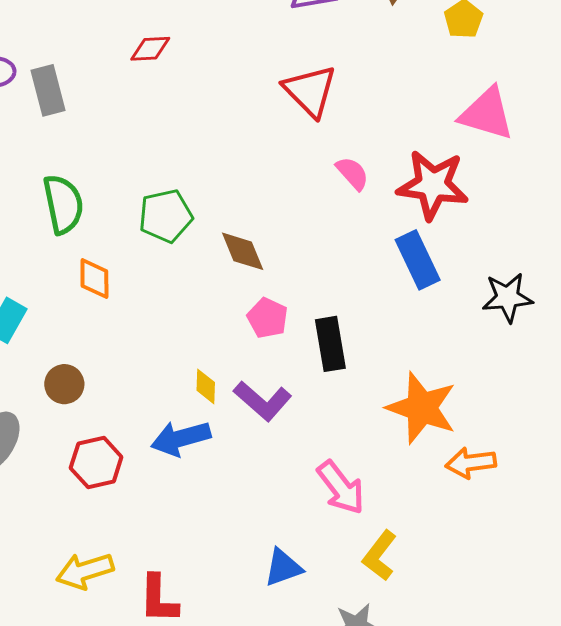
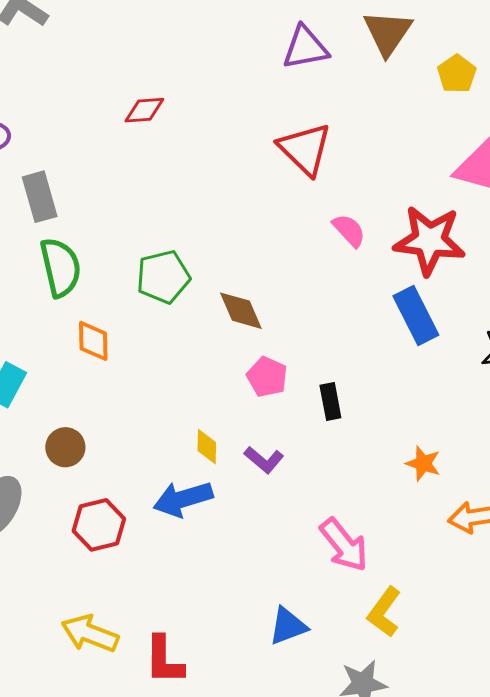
gray rectangle: (48, 90) -> (40, 197), moved
black rectangle: (330, 344) -> (330, 402), size x0.7
purple L-shape: (263, 401) -> (264, 460), size x0.7
orange star: (422, 408) -> (423, 463), size x0.5
yellow arrow: (85, 571) -> (90, 633), turned 40

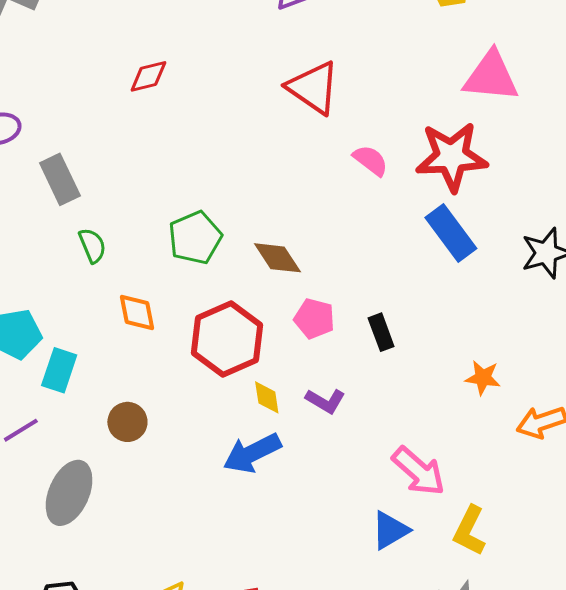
green semicircle: (61, 267) -> (92, 245), size x0.6
red hexagon: (99, 525) -> (227, 339), moved, size x1.4
blue triangle: (288, 626) -> (390, 530), moved

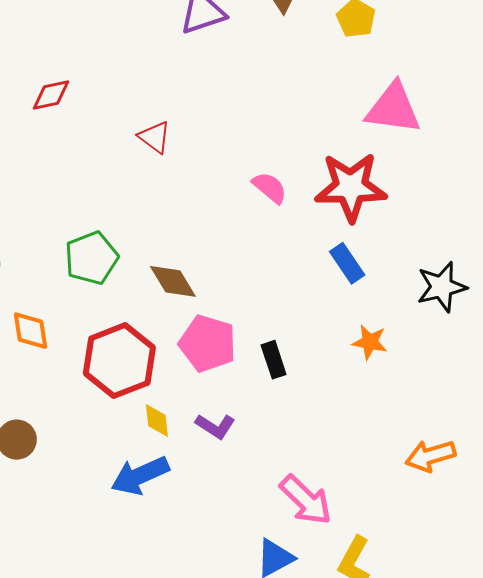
red triangle: (313, 88) -> (155, 137), moved, size x0.6
blue rectangle: (451, 233) -> (347, 263), size x0.7
pink pentagon: (314, 319) -> (208, 343), size x1.4
orange star: (483, 378) -> (370, 342), moved

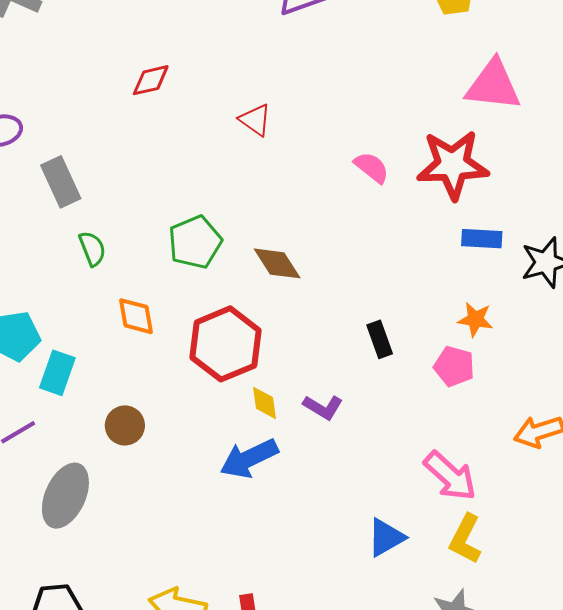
blue rectangle: (347, 263) -> (482, 239), moved, turned -51
pink pentagon: (208, 343) -> (454, 366), moved, size x0.7
pink arrow: (306, 500) -> (450, 476), moved

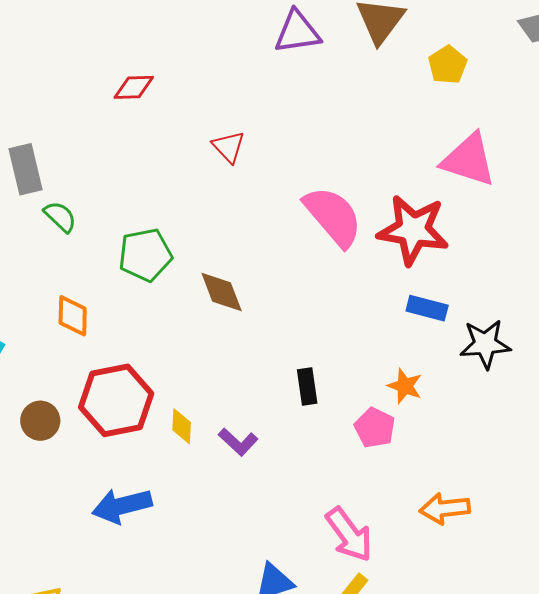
pink semicircle: (372, 167) -> (333, 216), size x1.8
green semicircle: (92, 249) -> (60, 217), moved, turned -36
red hexagon: (226, 344) -> (116, 400), moved
blue arrow: (249, 458) -> (122, 506), moved

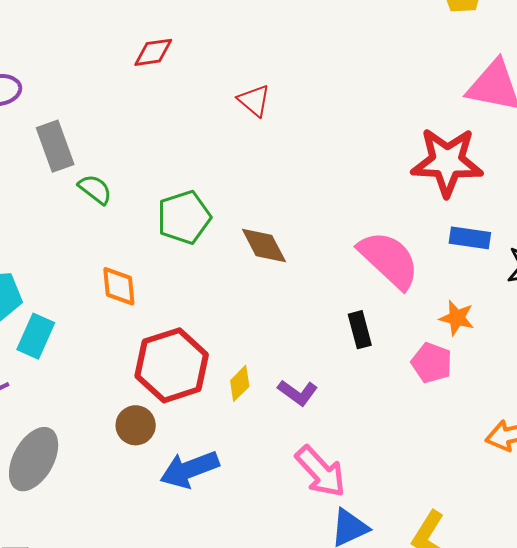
pink semicircle: (333, 216) -> (389, 260), moved
brown circle: (40, 421) -> (136, 425), moved
yellow diamond: (182, 426) -> (240, 383), turned 48
pink arrow: (349, 534) -> (321, 472), moved

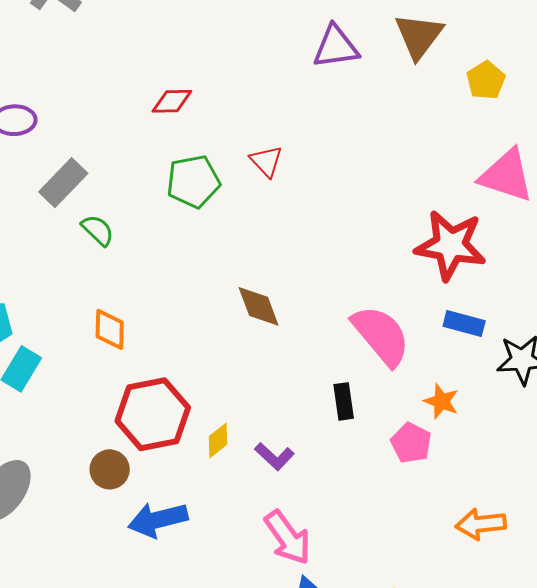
gray rectangle: (55, 146) -> (63, 183), turned 57
green pentagon: (184, 217) -> (193, 181), moved

